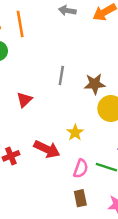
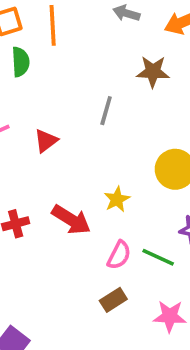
brown star: (95, 84) -> (153, 72), moved
brown rectangle: (80, 198) -> (113, 300), turned 63

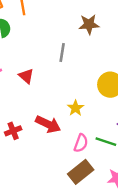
red triangle: (46, 141) -> (26, 76), turned -35
brown rectangle: (113, 300) -> (81, 172), size x1.5

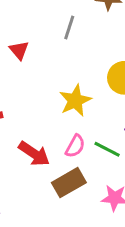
yellow star: (76, 108) -> (75, 101), size x1.5
red arrow: (48, 124) -> (34, 154), moved

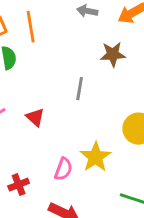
pink semicircle: (75, 146) -> (63, 169), moved

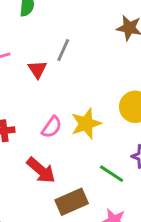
gray line: (80, 89) -> (63, 50), moved

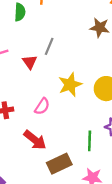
yellow star: (86, 124) -> (70, 85), moved
green line: (112, 174) -> (90, 141), turned 60

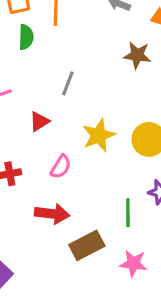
red triangle: (30, 62) -> (39, 121), moved, turned 35
red arrow: (35, 140) -> (52, 214), turned -30

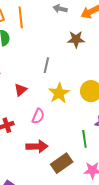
gray line: (68, 83) -> (46, 65), moved

